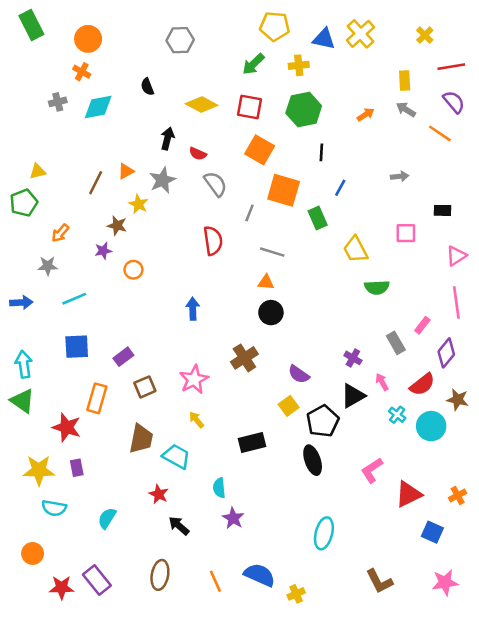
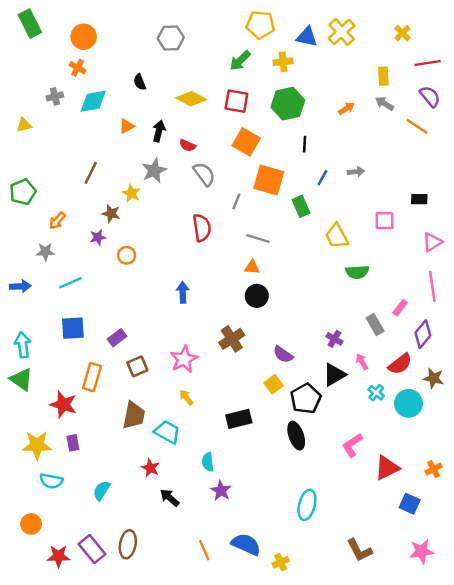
yellow triangle: (38, 171) -> (24, 125), moved
orange triangle: (126, 171) -> (127, 126), moved
gray arrow: (400, 176) -> (356, 172), moved
brown ellipse: (160, 575) -> (128, 544), moved

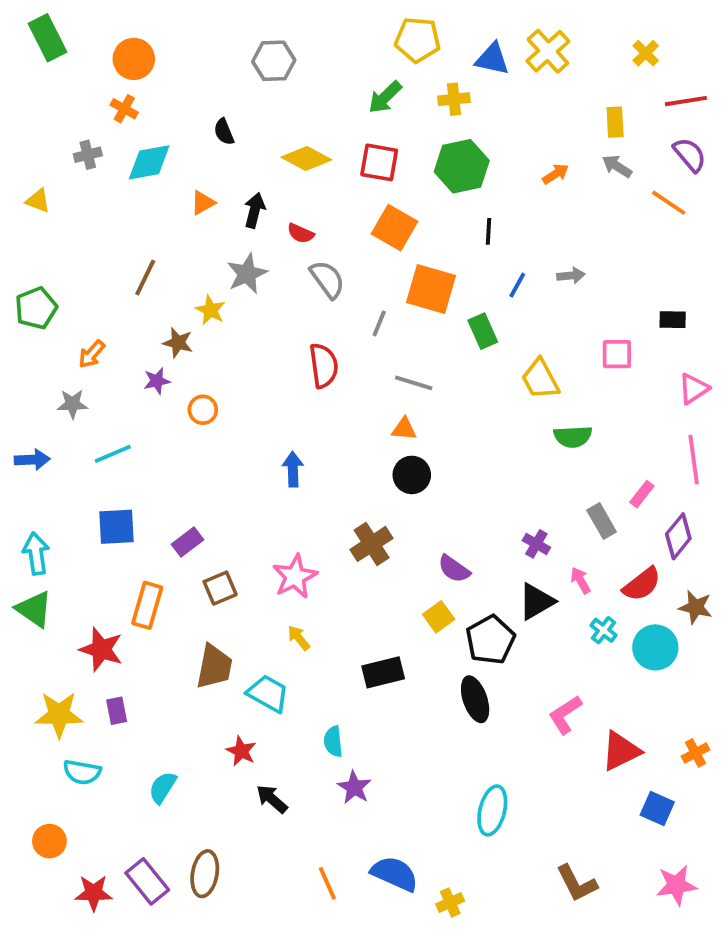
yellow triangle: (24, 125) -> (38, 201), turned 35

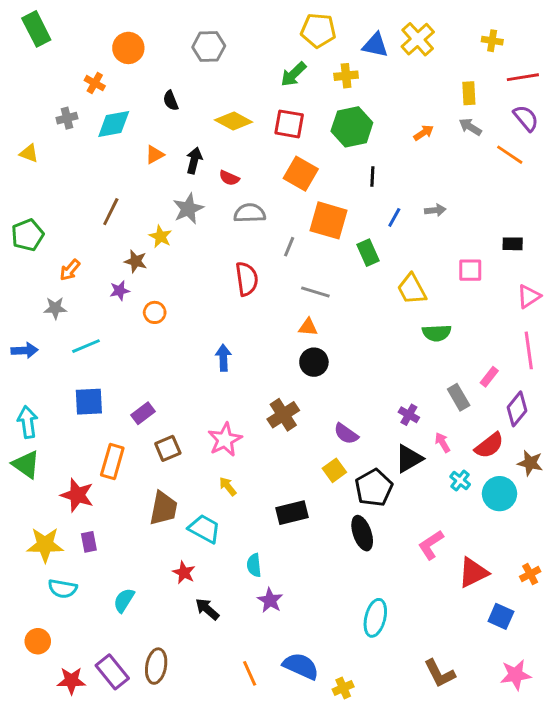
yellow cross: (646, 53) -> (492, 41), turned -36
orange circle: (134, 59) -> (128, 48), moved
gray semicircle: (327, 279) -> (250, 213), turned -56

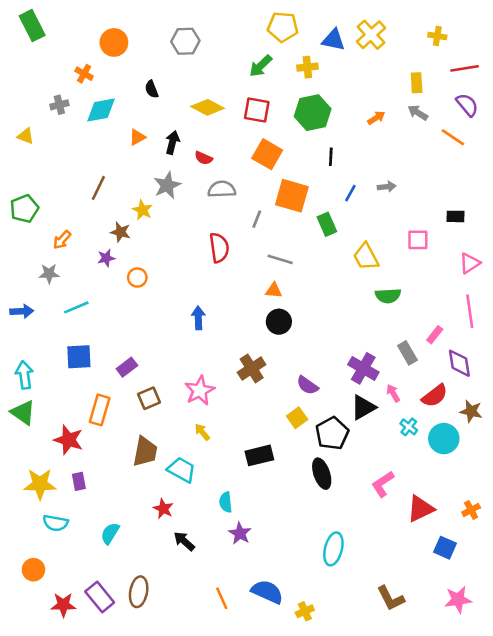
purple diamond: (517, 409) -> (459, 363), turned -48
purple cross: (409, 415) -> (363, 368), size x1.6

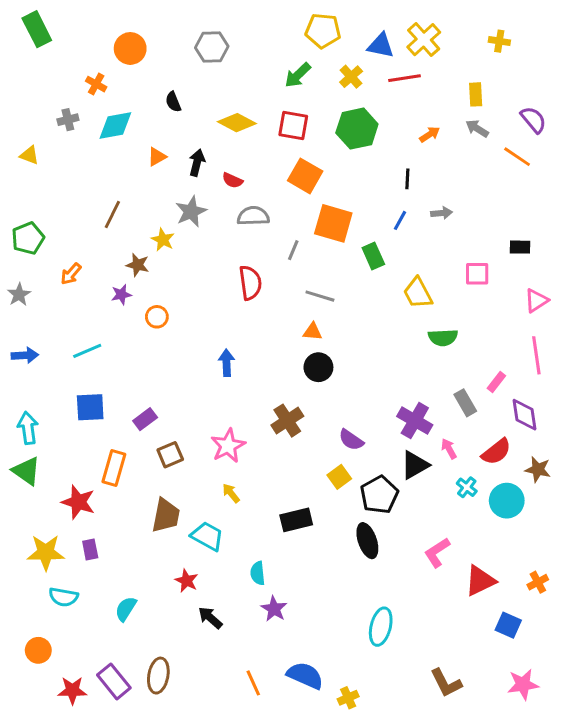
yellow cross: (307, 67) -> (351, 77), turned -36
red line: (465, 68) -> (404, 78), moved
black line: (331, 157) -> (407, 179), moved
gray star: (49, 274) -> (19, 295), moved, turned -30

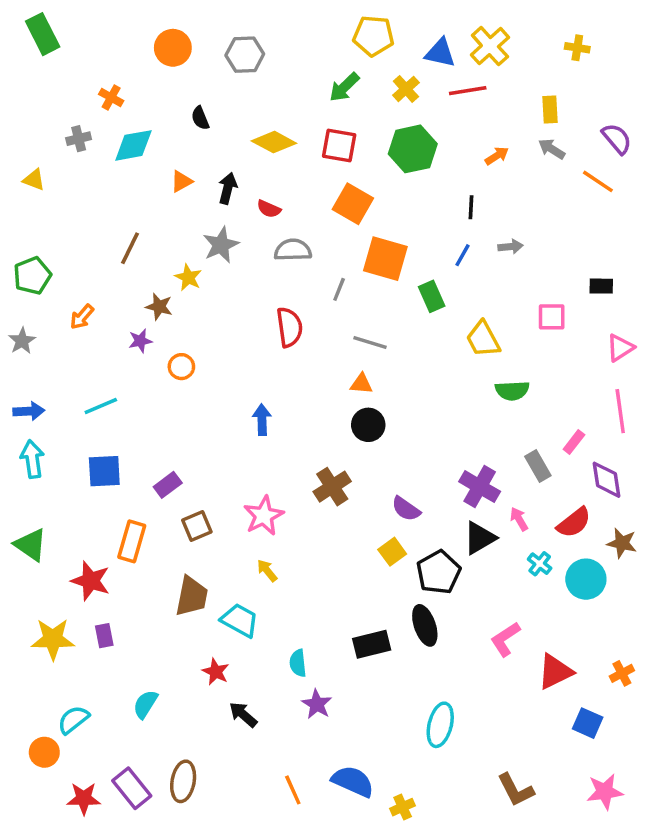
orange circle: (130, 48) -> (173, 48), moved
cyan arrow: (28, 428) -> (32, 459), moved
black rectangle: (296, 520) -> (372, 644), moved
cyan semicircle: (63, 597) -> (73, 720), moved, turned 132

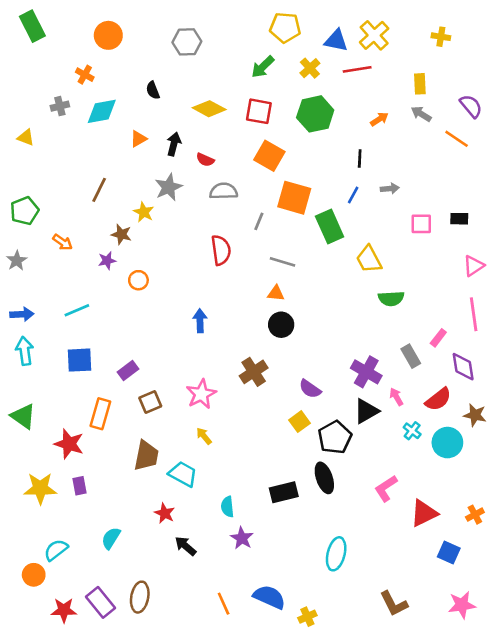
orange circle: (173, 48) -> (108, 35), moved
green rectangle: (432, 296) -> (330, 227), size x1.4
orange arrow: (82, 317) -> (62, 242), turned -96
pink square: (552, 317) -> (421, 224), moved

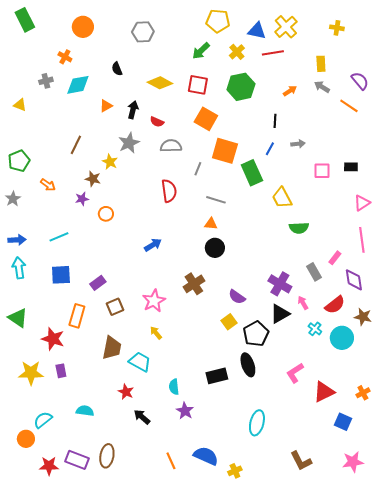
blue arrow: (200, 321) -> (153, 245), turned 60
cyan semicircle: (111, 538) -> (85, 411), turned 66
purple rectangle: (100, 602) -> (77, 460), turned -30

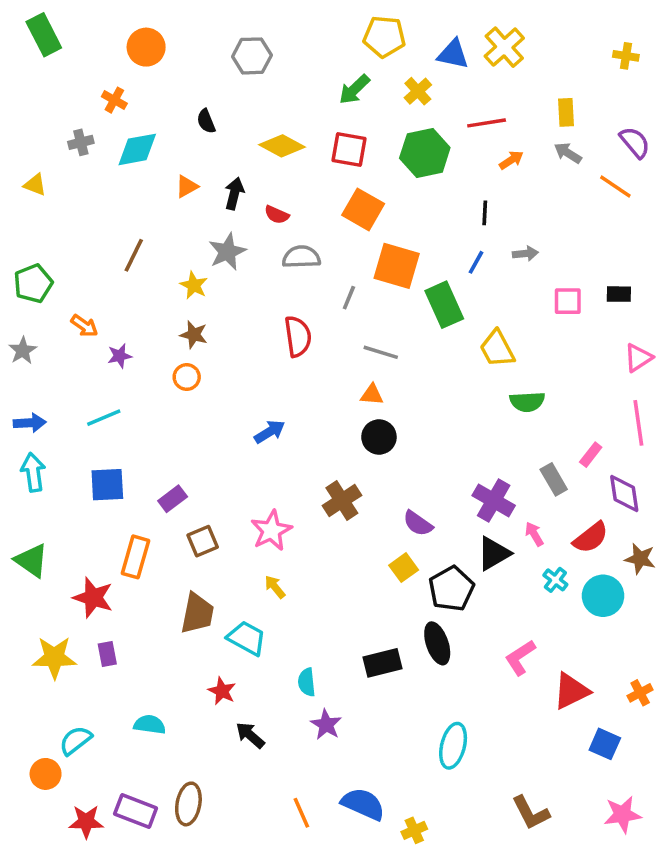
yellow cross: (337, 28) -> (626, 56), moved
red line: (273, 53) -> (487, 123), moved
brown star: (93, 179) -> (194, 335), moved
purple star: (82, 199) -> (120, 356), moved

